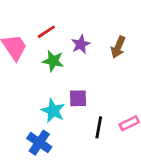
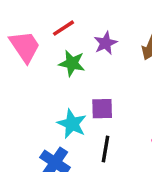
black line: (99, 127) -> (105, 149), moved

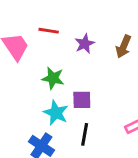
red line: (64, 28) -> (49, 31), turned 42
green star: (72, 63) -> (53, 78), moved

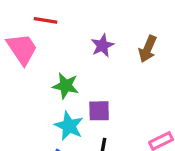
red line: (49, 31) -> (45, 20), moved

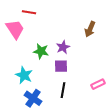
purple star: (102, 46) -> (63, 47), moved
cyan star: (69, 126) -> (24, 75), moved

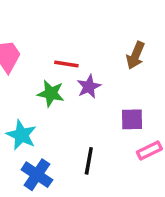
red line: (29, 12) -> (66, 64), moved
purple square: (61, 66) -> (132, 119), moved

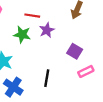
purple square: (132, 119) -> (75, 51), turned 32

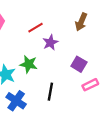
red line: (32, 16) -> (35, 28), turned -40
green star: (22, 35) -> (29, 64), moved

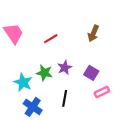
purple star: (50, 42) -> (65, 67), moved

